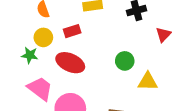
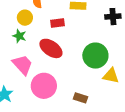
yellow circle: (43, 37) -> (25, 18), moved
green circle: (125, 61) -> (95, 56), size x1.6

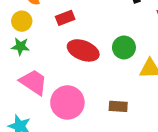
red ellipse: (51, 48) -> (83, 50), moved
green circle: (95, 56) -> (124, 47), size x0.7

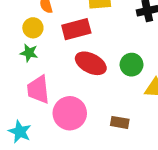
red rectangle: (65, 18) -> (76, 29), size x1.5
pink trapezoid: (33, 82) -> (38, 90), turned -136

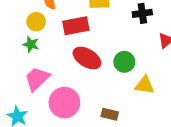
pink trapezoid: (38, 90) -> (37, 79), turned 48

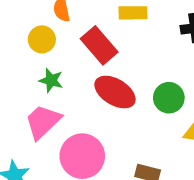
red rectangle: (76, 26) -> (99, 45), turned 60
green star: (31, 44) -> (51, 80), moved

